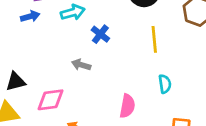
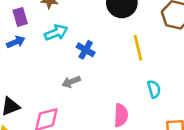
gray arrow: (81, 65) -> (71, 82), turned -30

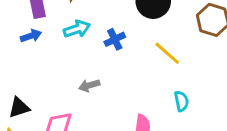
yellow line: (138, 48) -> (167, 53), turned -40
blue cross: (86, 50) -> (115, 39), moved, turned 30

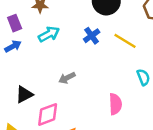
blue cross: (115, 39) -> (92, 36), moved
black triangle: (19, 108) -> (24, 95), moved

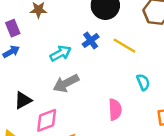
cyan arrow: (49, 34) -> (61, 53), moved
gray arrow: (67, 78) -> (66, 83), size x1.5

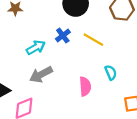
pink semicircle: (115, 110) -> (85, 86), moved

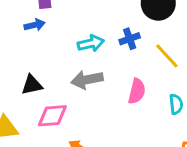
pink semicircle: (85, 86) -> (137, 91), moved

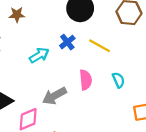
gray arrow: (87, 80) -> (54, 96), moved

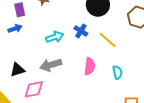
blue cross: (67, 42) -> (81, 31), turned -32
gray arrow: (54, 96) -> (51, 65), moved

